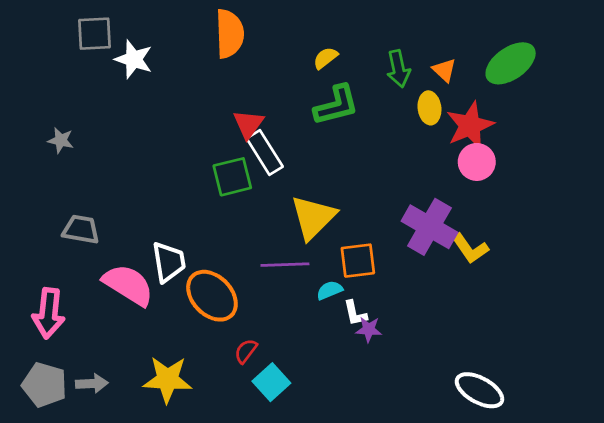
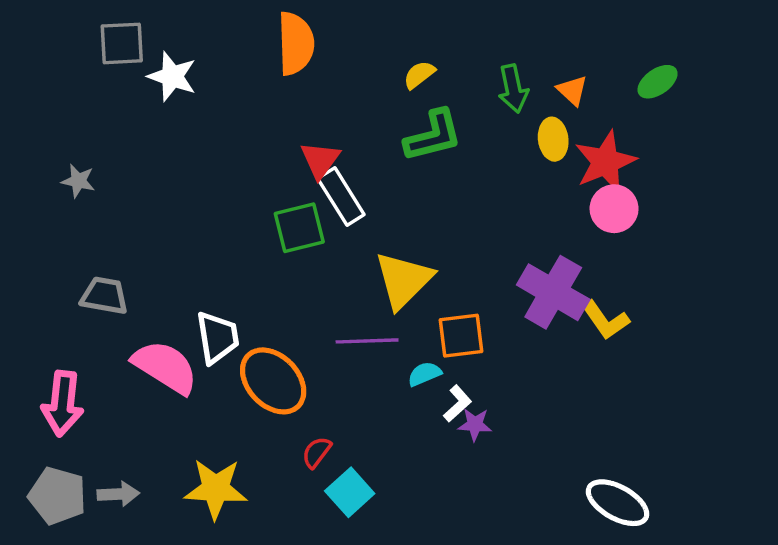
green ellipse: (511, 63) -> (658, 82), size x0.6
white L-shape: (355, 313) -> (457, 404), turned -120

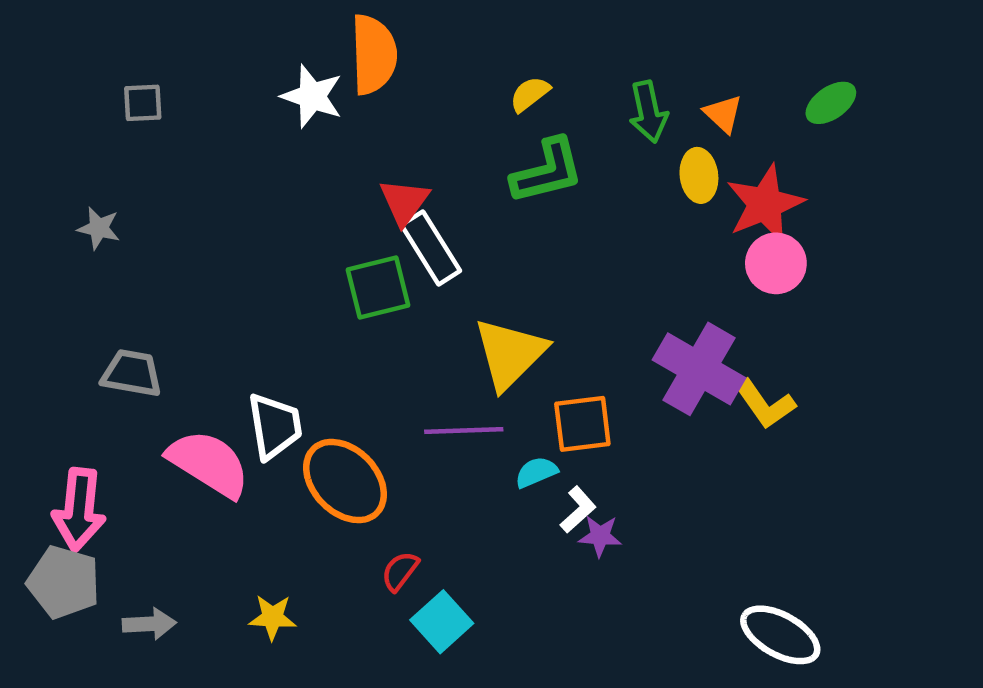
gray square: (122, 43) -> (143, 103), moved, size x0.7
white star: (172, 76) -> (312, 96), moved
yellow star: (216, 489) -> (272, 617), size x0.6
gray pentagon: (57, 496) -> (64, 582), moved

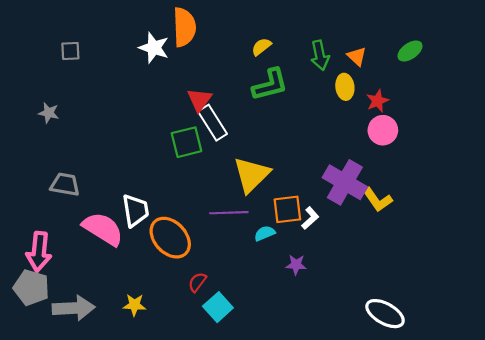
red star: (765, 204) -> (377, 101), size x0.6
white L-shape: (578, 510) -> (310, 218), moved
gray arrow: (149, 624) -> (74, 308), size x1.6

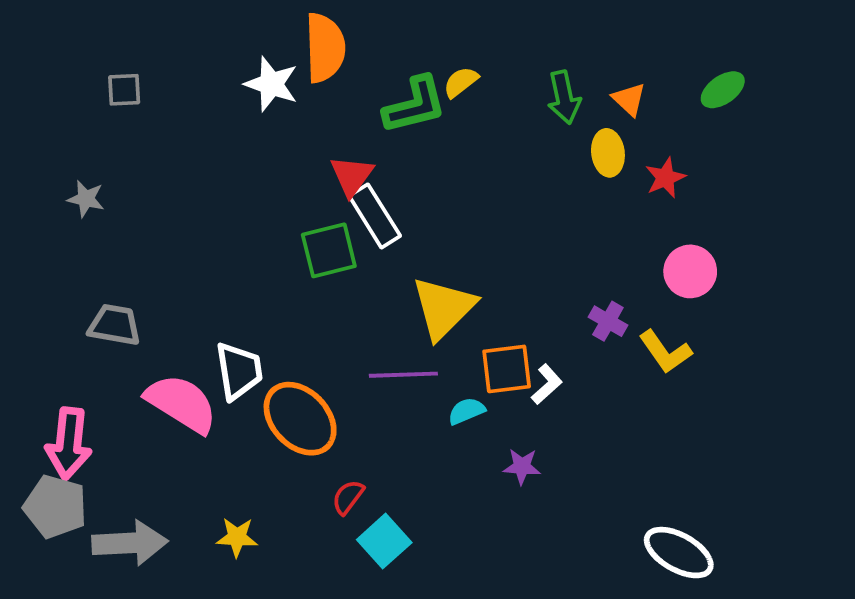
green L-shape: (270, 85) -> (415, 105), moved
pink circle: (383, 130) -> (690, 271), moved
purple cross: (345, 182) -> (608, 321), size x0.5

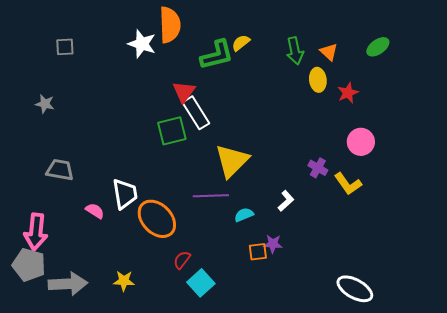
orange square: (507, 369) -> (258, 252), moved, size x0.7
pink semicircle: (182, 403) -> (95, 211), size x0.5

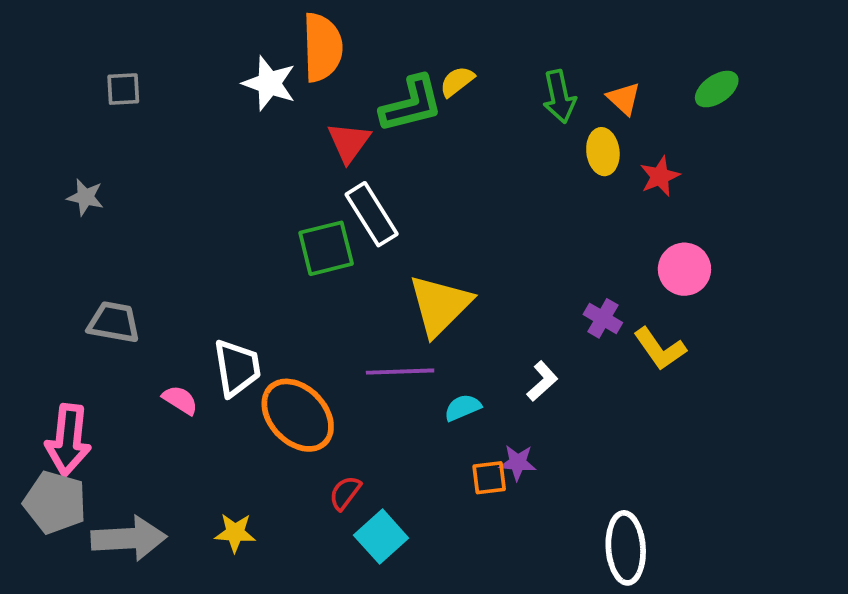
red triangle: (184, 92) -> (349, 142), moved
white ellipse: (355, 289) -> (626, 548), moved, turned 57

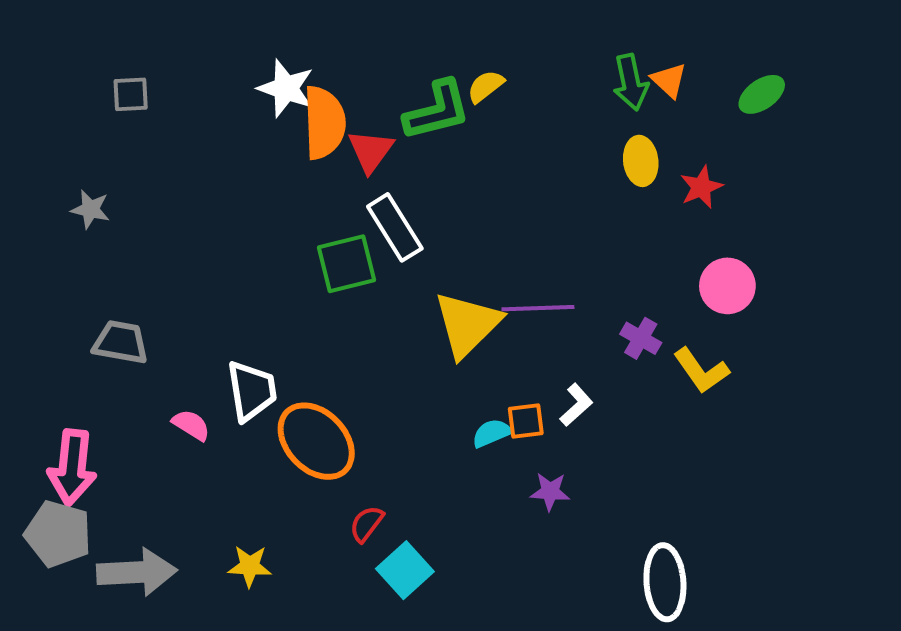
orange semicircle: (322, 47) -> (324, 123), moved
green arrow: (559, 97) -> (631, 82), moved
orange triangle: (624, 99) -> (669, 80), moved
purple line: (400, 372) -> (538, 308), moved
orange square: (489, 478) -> (526, 421), moved

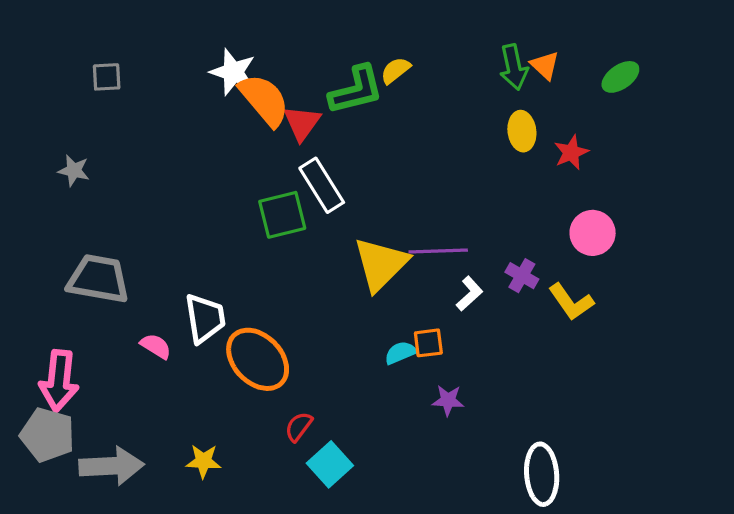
orange semicircle: (324, 123) -> (264, 100), turned -38
gray trapezoid: (121, 342) -> (98, 279), size x1.4
white L-shape: (576, 405) -> (469, 294), moved

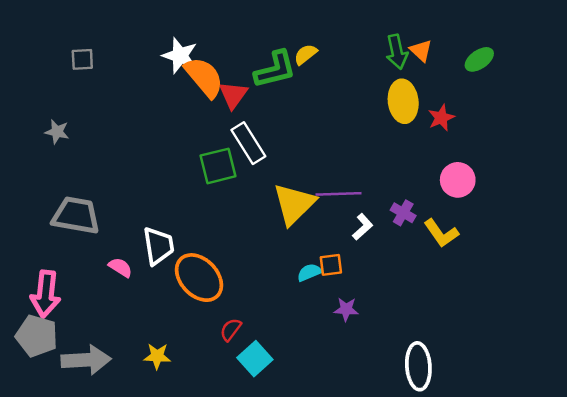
yellow ellipse: (522, 131) -> (403, 101), size x1.4

